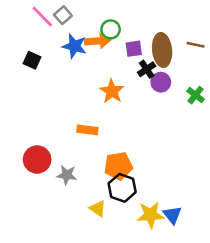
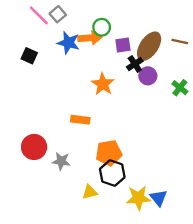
brown ellipse: (162, 50) -> (149, 46), turned 40
yellow triangle: (98, 208) -> (90, 192), turned -49

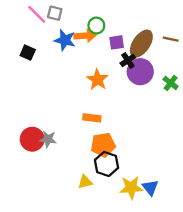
gray square: (58, 14) -> (55, 13), turned -35
purple circle: (148, 76) -> (140, 72), size x1.5
orange rectangle: (80, 120) -> (92, 118), moved
gray star: (61, 161) -> (48, 139), moved

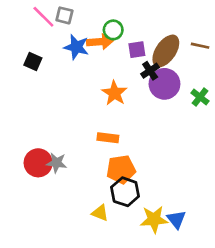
yellow triangle: (85, 182) -> (100, 213), turned 35

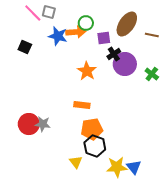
brown ellipse: (166, 51) -> (127, 24), moved
yellow triangle: (100, 213) -> (76, 162), turned 32

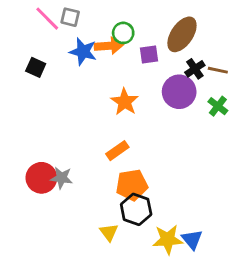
brown line: (152, 35) -> (218, 70), moved
black cross: (114, 54) -> (195, 69), moved
orange rectangle: (82, 105) -> (117, 151), turned -42

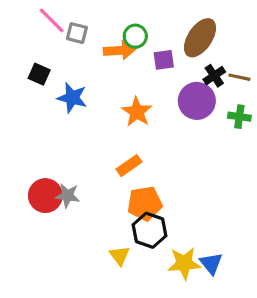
gray square: (70, 17) -> (77, 33), moved
blue star: (83, 52) -> (72, 98), moved
green cross: (218, 106) -> (239, 117), turned -30

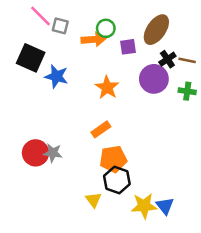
black square: (39, 74) -> (31, 58), size x1.6

